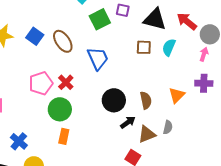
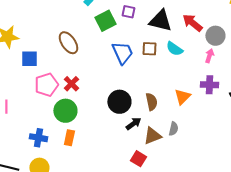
blue square: (35, 36) -> (29, 59), moved, turned -36
cyan semicircle: (169, 47) -> (174, 49), turned -78
blue trapezoid: (98, 58) -> (122, 53), moved
blue cross: (19, 141) -> (38, 138), moved, turned -30

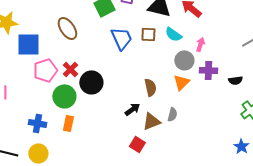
gray circle: (215, 36) -> (184, 60), moved
pink arrow: (209, 56) -> (200, 44), moved
blue square: (29, 59) -> (28, 44), size x1.4
black circle: (119, 102) -> (91, 82), moved

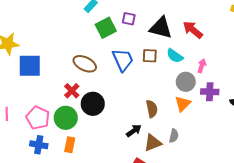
brown ellipse: (67, 28) -> (85, 64), moved, turned -30
pink pentagon: (45, 70) -> (38, 118), moved, turned -30

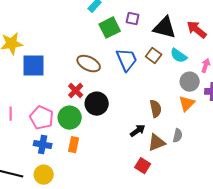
brown square: (150, 56) -> (154, 56), turned 35

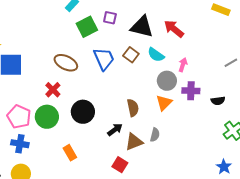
black circle: (97, 104) -> (83, 112), moved
orange rectangle: (74, 145) -> (70, 153), moved, turned -42

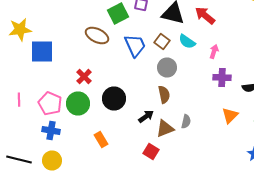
brown ellipse: (66, 63) -> (97, 36), moved
gray circle: (167, 81) -> (167, 68), moved
orange triangle: (164, 103) -> (230, 116), moved

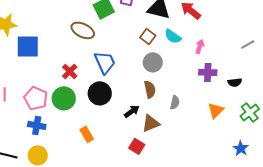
blue trapezoid: (135, 46) -> (105, 62), moved
gray semicircle: (186, 122) -> (175, 102), moved

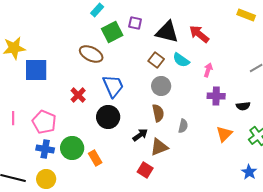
green circle: (64, 98) -> (72, 148), moved

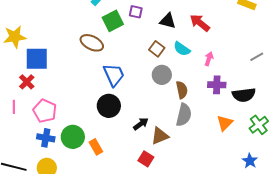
black triangle: (167, 32) -> (168, 21), size x0.7
red cross: (78, 95) -> (27, 82), moved
black semicircle: (243, 106) -> (244, 95), size x1.6
brown semicircle: (158, 113) -> (182, 90), moved
gray semicircle: (183, 126) -> (184, 115), size x1.6

